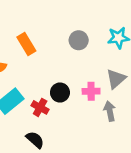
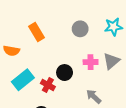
pink cross: (91, 91) -> (91, 62), moved
gray arrow: (110, 111) -> (94, 96), moved, turned -35

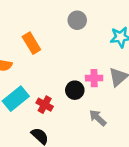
gray circle: (80, 29) -> (77, 20), moved
black circle: (65, 73) -> (75, 90), moved

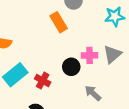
orange rectangle: (31, 43) -> (59, 22), moved

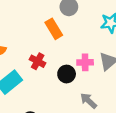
red cross: (43, 81) -> (38, 61), moved

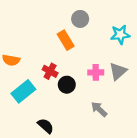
black circle: (67, 74) -> (67, 85), moved

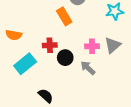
red cross: (50, 71) -> (50, 45), turned -32
gray arrow: (99, 109) -> (88, 68), moved

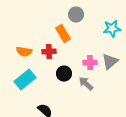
orange semicircle: (14, 35) -> (24, 52), moved
red cross: (50, 45) -> (49, 52), moved

